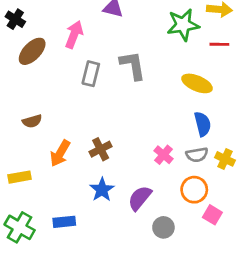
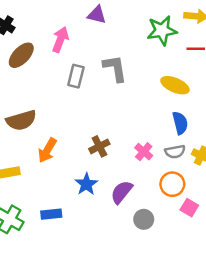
brown semicircle: (32, 121) -> (21, 120), size x1.6
brown cross: (101, 149) -> (99, 146), moved

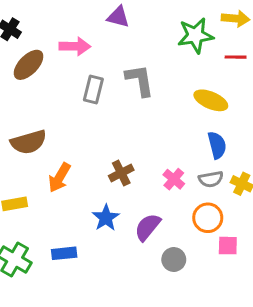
pink arrow: (60, 40) -> (75, 46), turned 70
pink square: (189, 208) -> (228, 246), turned -30

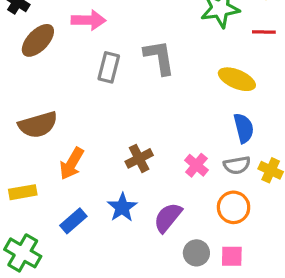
pink square: (228, 246) -> (232, 256), moved
blue rectangle: (64, 253) -> (73, 221), moved, turned -35

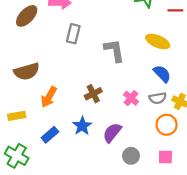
gray L-shape: (159, 57) -> (114, 50), moved
blue semicircle: (244, 128) -> (162, 74), turned -30
orange circle: (234, 207) -> (167, 125), moved
pink square: (232, 256) -> (165, 157), moved

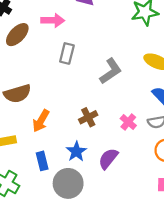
gray L-shape: (114, 50) -> (111, 71), turned 65
blue rectangle: (50, 135) -> (42, 161), turned -63
gray circle: (131, 156) -> (68, 183), moved, size x1.6

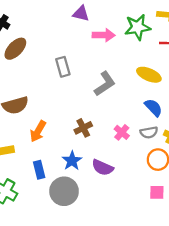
pink arrow: (53, 20) -> (104, 35), moved
gray rectangle: (67, 53) -> (63, 67), turned -30
purple semicircle: (108, 159) -> (103, 168), turned -105

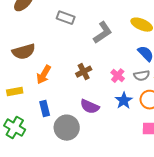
gray rectangle: (63, 67) -> (66, 18), turned -54
blue star: (72, 161) -> (124, 101), moved
purple semicircle: (103, 168) -> (90, 107), moved

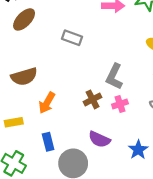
gray L-shape: (103, 33) -> (114, 77), moved, turned 150
pink cross: (118, 76) -> (120, 104), moved, turned 32
blue star: (124, 101) -> (138, 150), moved

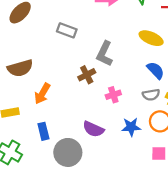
gray L-shape: (114, 77) -> (104, 54), moved
brown cross: (93, 99) -> (87, 75), moved
blue star: (138, 150) -> (131, 127), moved, turned 30

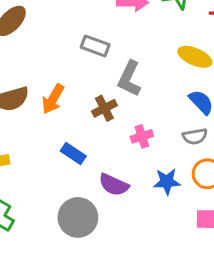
gray rectangle: (67, 30) -> (95, 46), moved
orange arrow: (42, 94) -> (53, 99), moved
blue rectangle: (43, 131) -> (73, 154), moved, turned -42

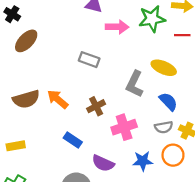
gray L-shape: (129, 79) -> (135, 84), moved
orange arrow: (53, 99) -> (58, 99), turned 100
pink cross: (142, 136) -> (124, 127), size x1.5

